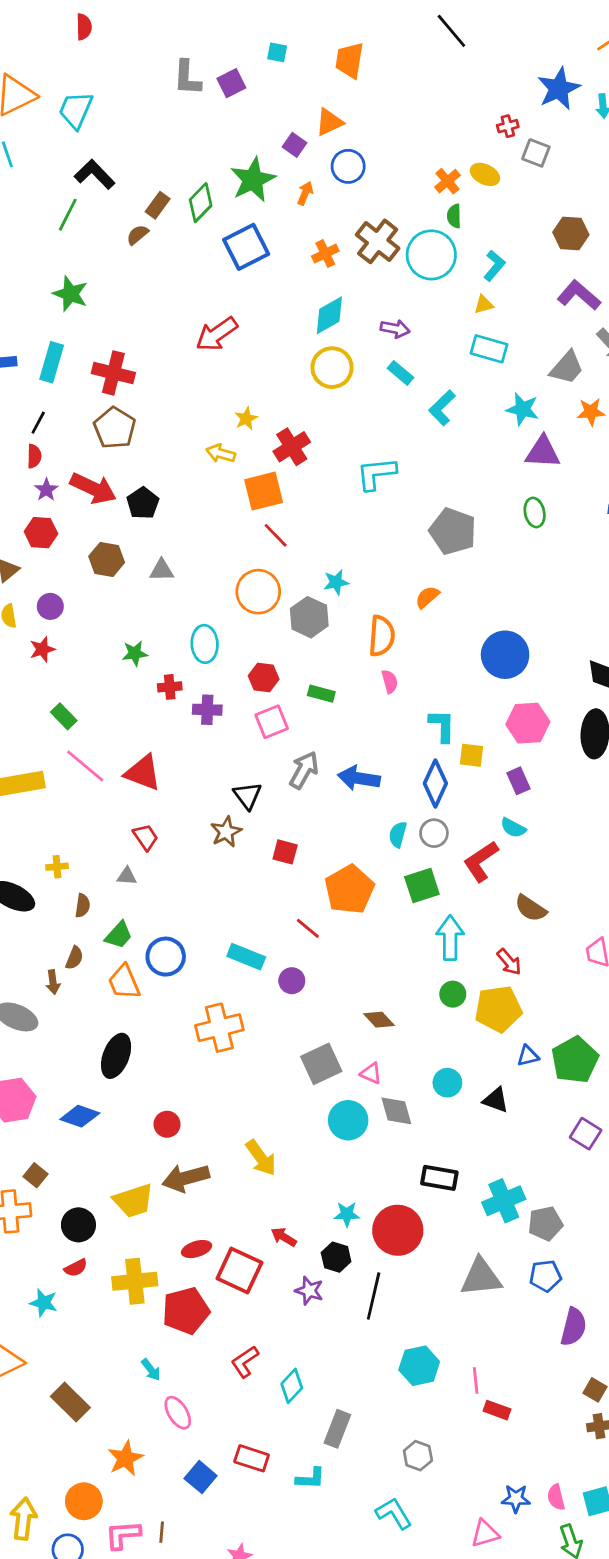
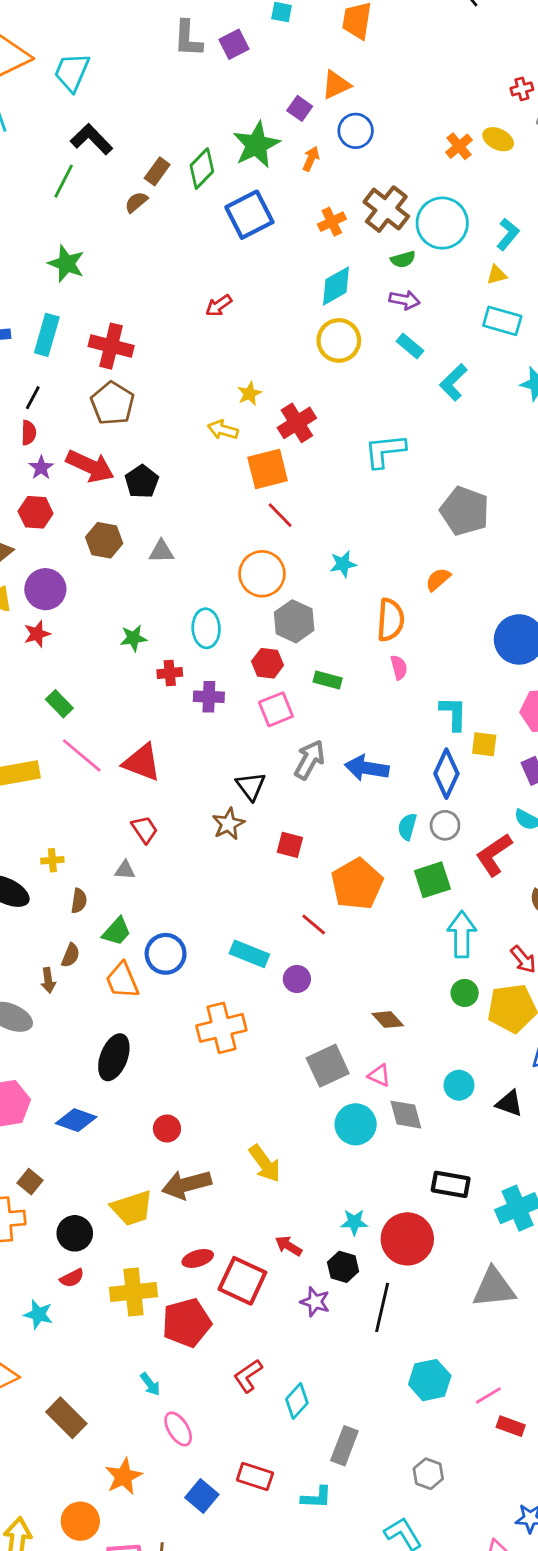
green semicircle: (454, 216) -> (403, 259), moved, turned -105
red arrow: (217, 334) -> (219, 306), size x0.6
purple circle: (50, 606) -> (45, 589), size x1.5
gray hexagon: (309, 617) -> (294, 621), moved
pink line: (476, 1381) -> (488, 1395), turned 65

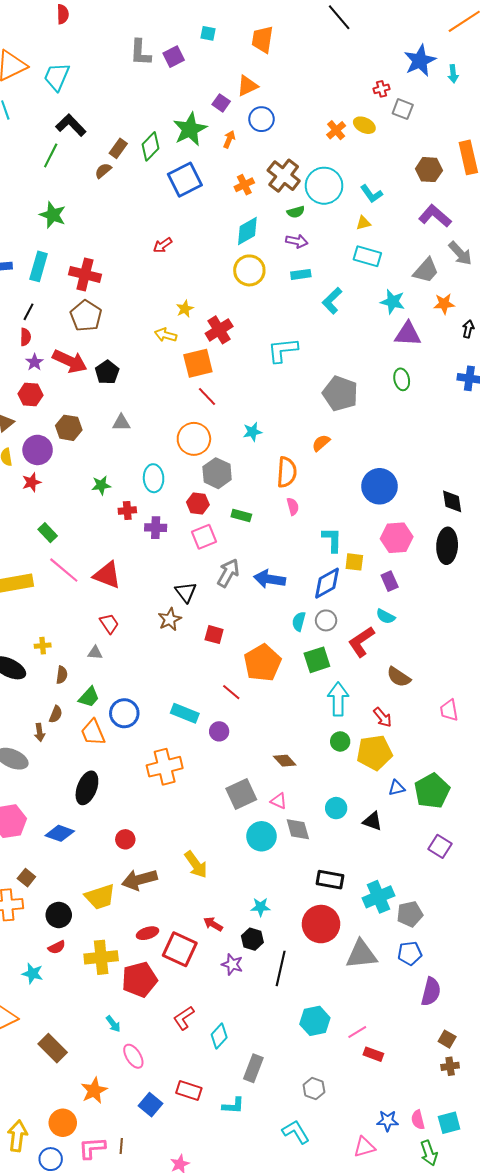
cyan L-shape: (508, 234) -> (371, 194), turned 105
cyan rectangle: (410, 346) -> (301, 274), turned -48
brown hexagon: (104, 540) -> (69, 428), moved
blue diamond: (446, 774) -> (327, 583), turned 36
red circle: (407, 1239) -> (321, 924), moved

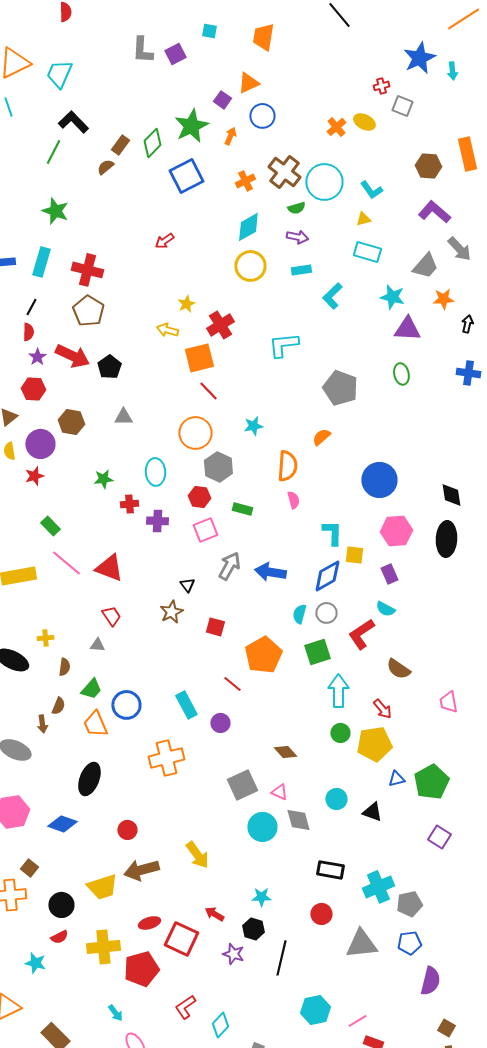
black triangle: (186, 592) -> (187, 585), size x0.7
cyan rectangle: (185, 713) -> (186, 705), turned 40
red circle: (321, 924) -> (321, 914), size x0.6

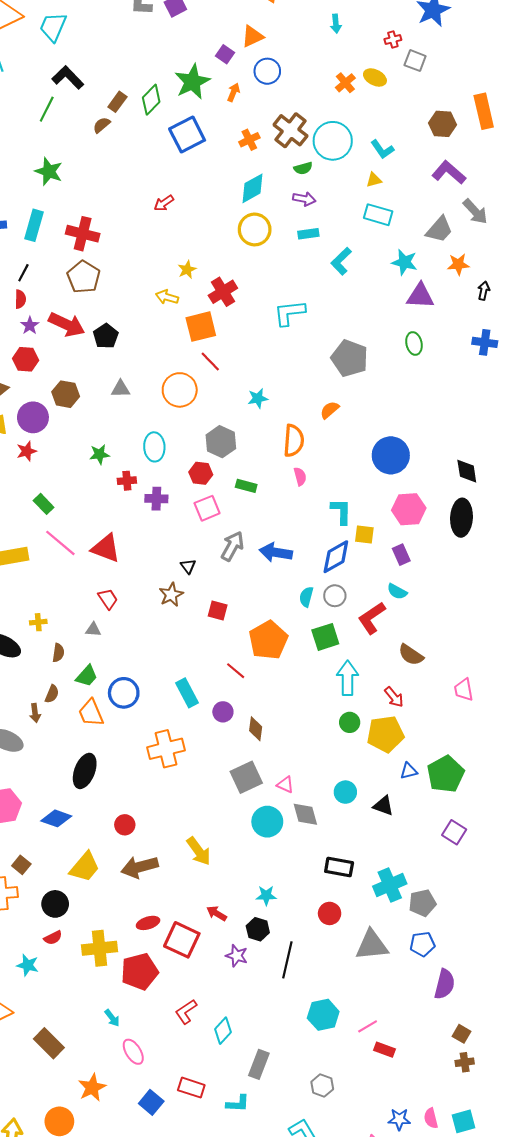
cyan arrow: (452, 71) -> (336, 24), moved
orange circle: (195, 433) -> (180, 390), moved
brown diamond: (285, 752) -> (256, 729), moved, turned 50
yellow trapezoid: (102, 887) -> (85, 867), moved, turned -32

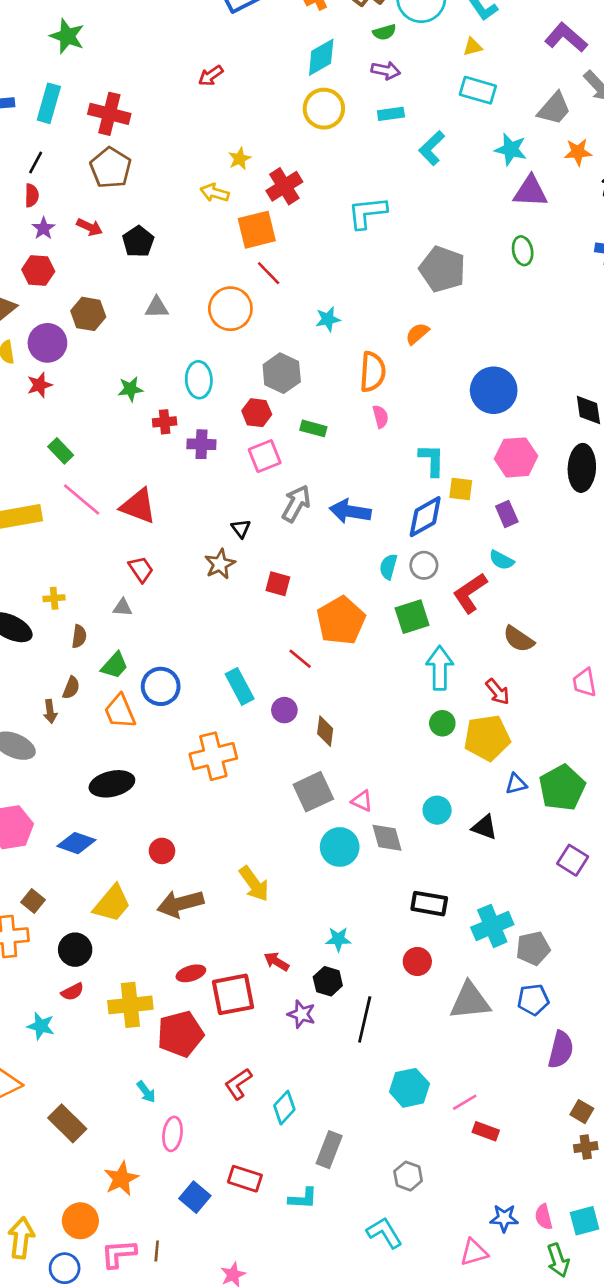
red arrow: (67, 324) -> (90, 227), size x0.6
black ellipse: (85, 771) -> (112, 784), turned 56
red square: (182, 940) -> (233, 994), turned -36
pink ellipse: (133, 1052) -> (172, 1134), turned 40

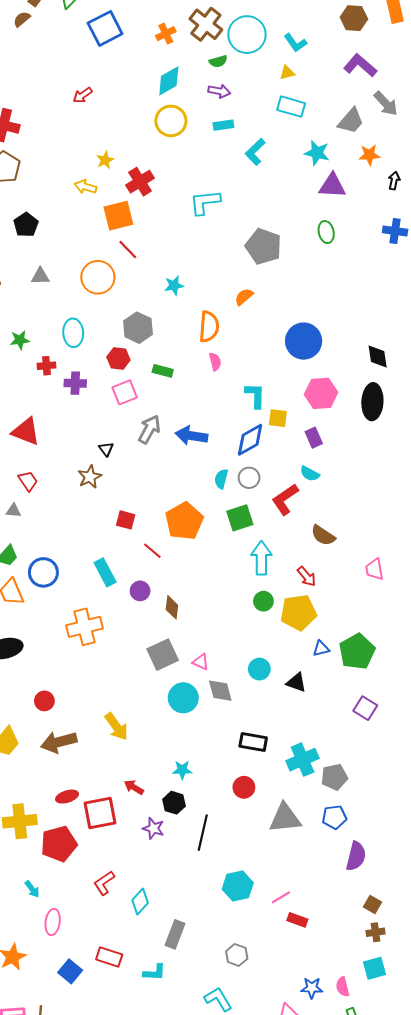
red square: (278, 584) -> (126, 520), moved
cyan square: (584, 1221) -> (375, 968), moved

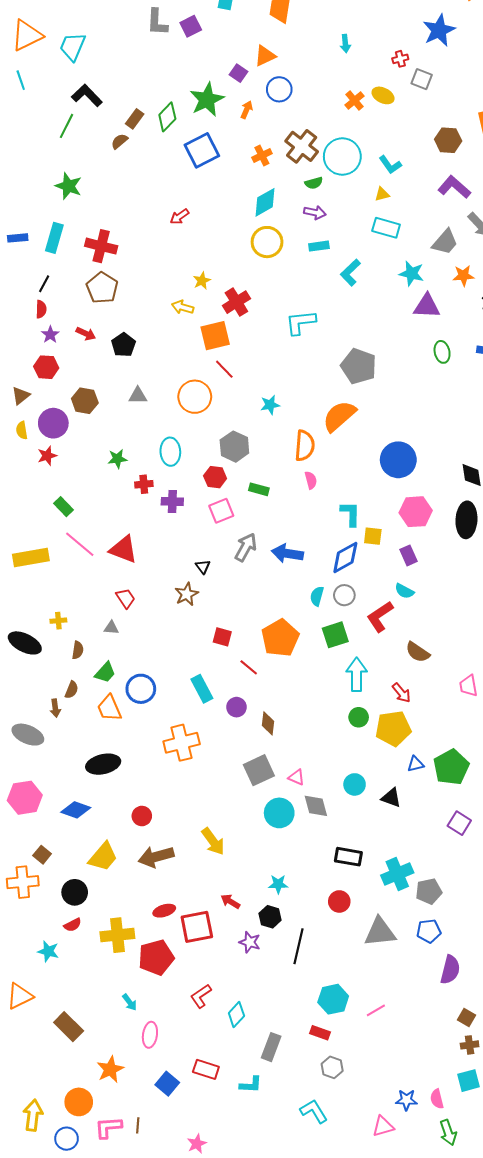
green ellipse: (326, 232) -> (442, 352), moved
orange semicircle: (244, 297) -> (339, 416), size x1.8
red rectangle: (297, 920) -> (320, 1033), moved

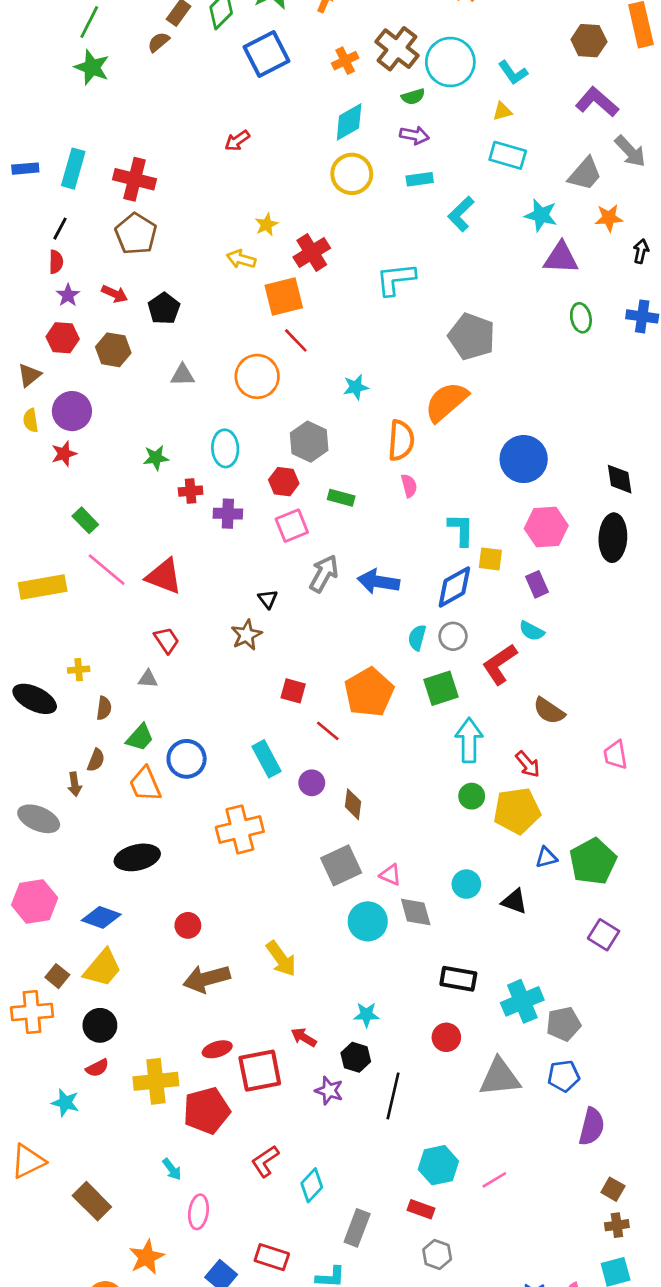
green star: (69, 186) -> (92, 67), moved
brown hexagon: (85, 401) -> (113, 350), moved
yellow trapezoid: (103, 857) -> (103, 968), moved

